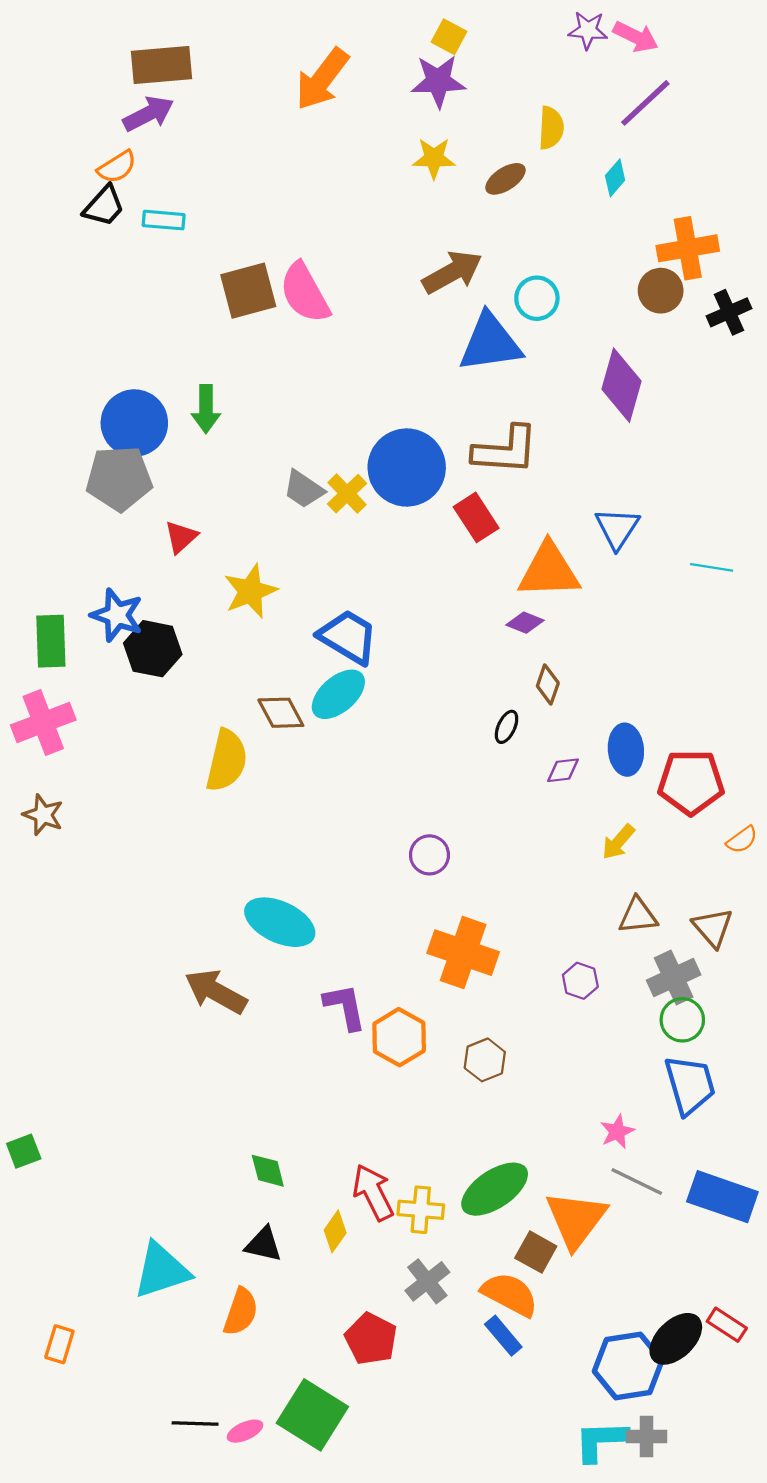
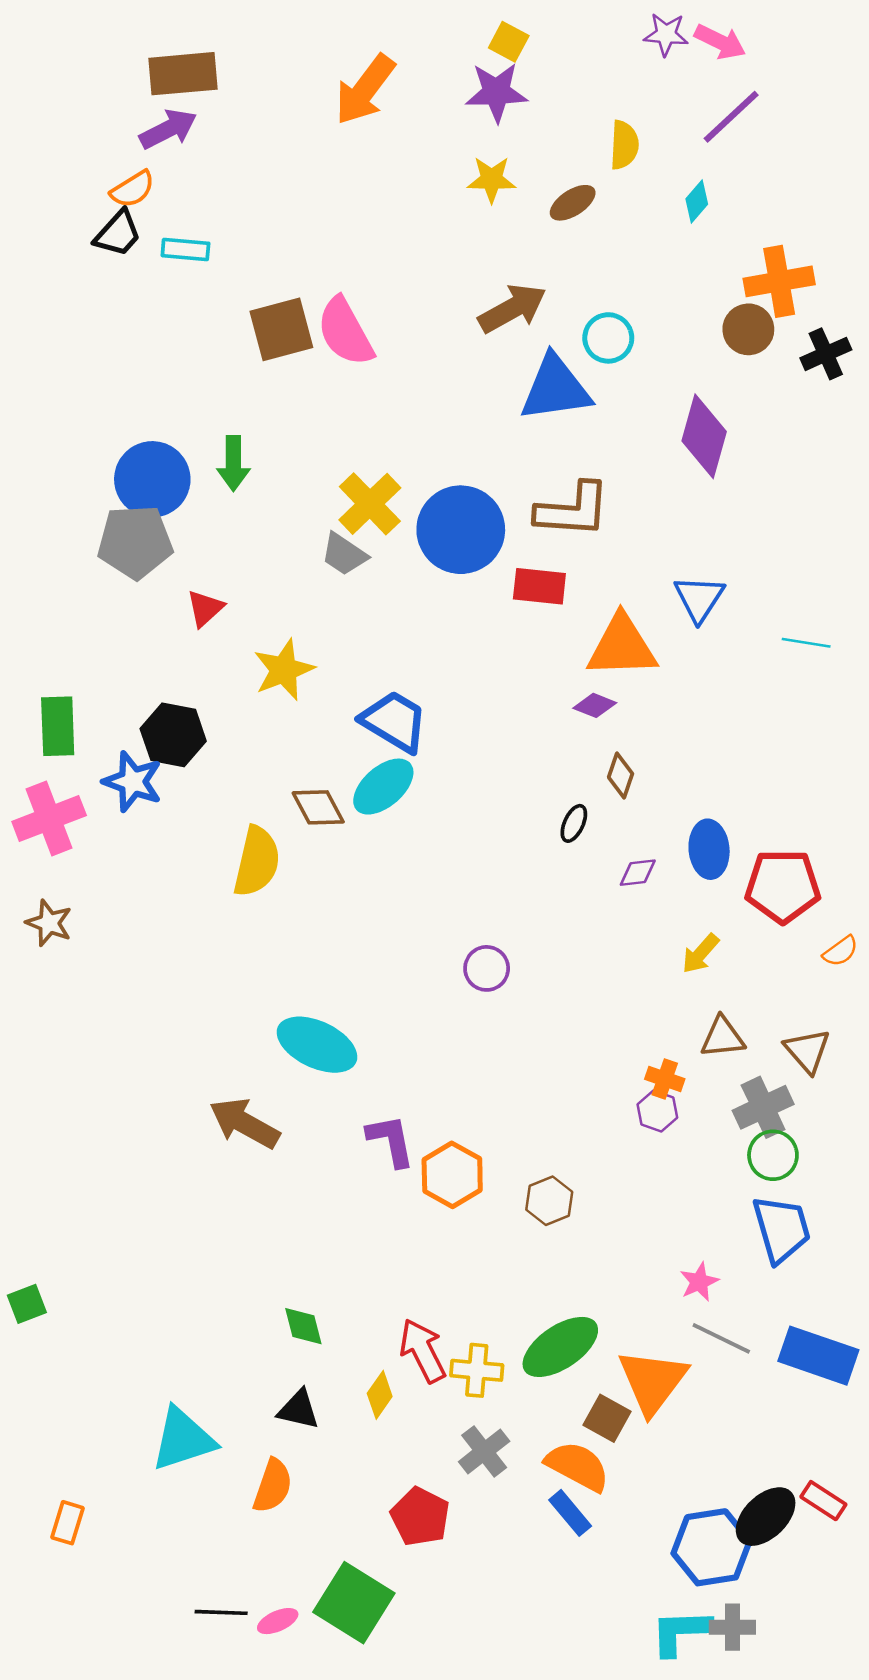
yellow cross: (347, 494) -> (370, 504), moved, size x1.4
red rectangle: (476, 517) -> (539, 586), turned -51
blue star: (117, 615) -> (133, 782), moved
orange cross: (463, 953) -> (665, 1079), moved, size x0.5

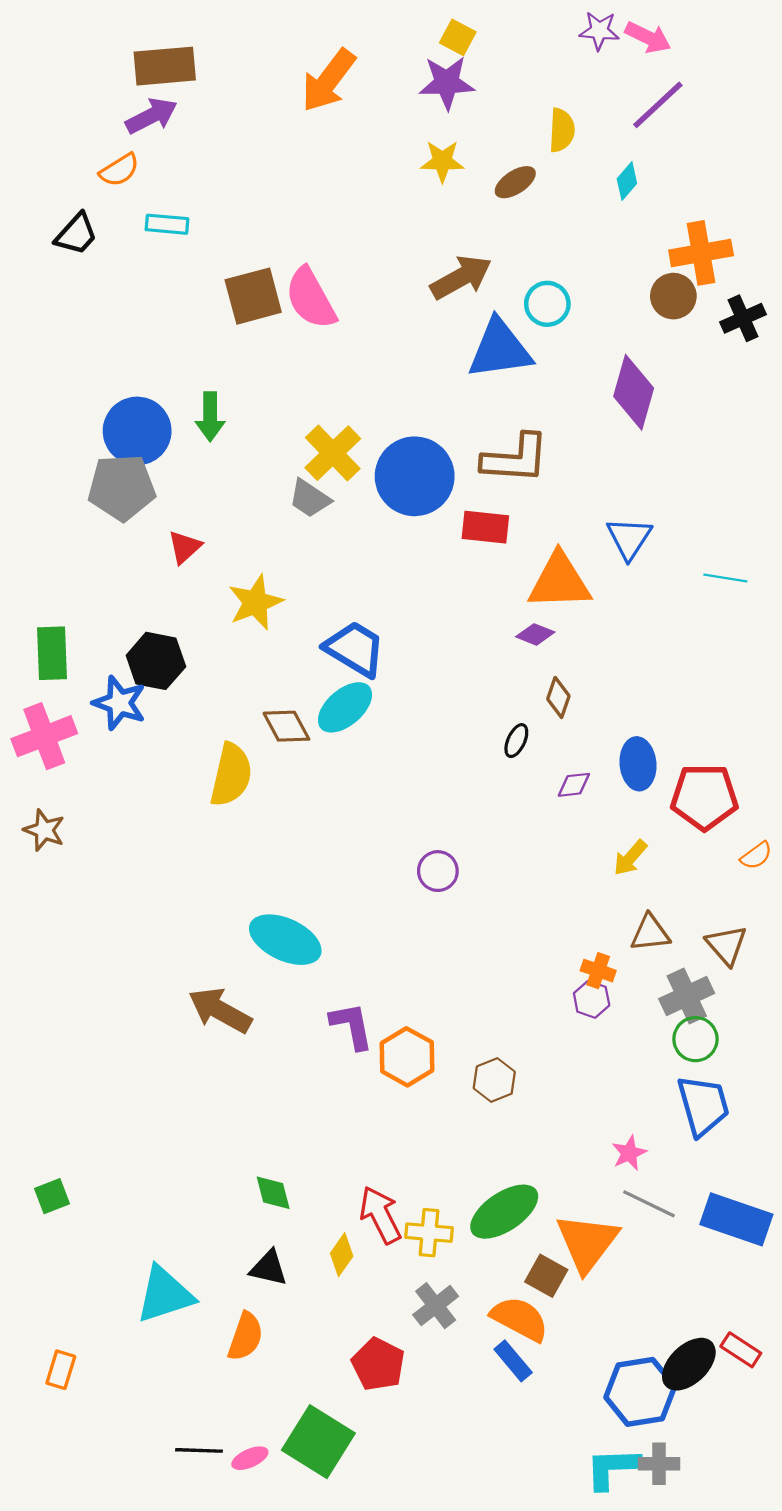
black trapezoid: (118, 233) -> (76, 234), moved
green square: (27, 1304) -> (52, 1196), moved

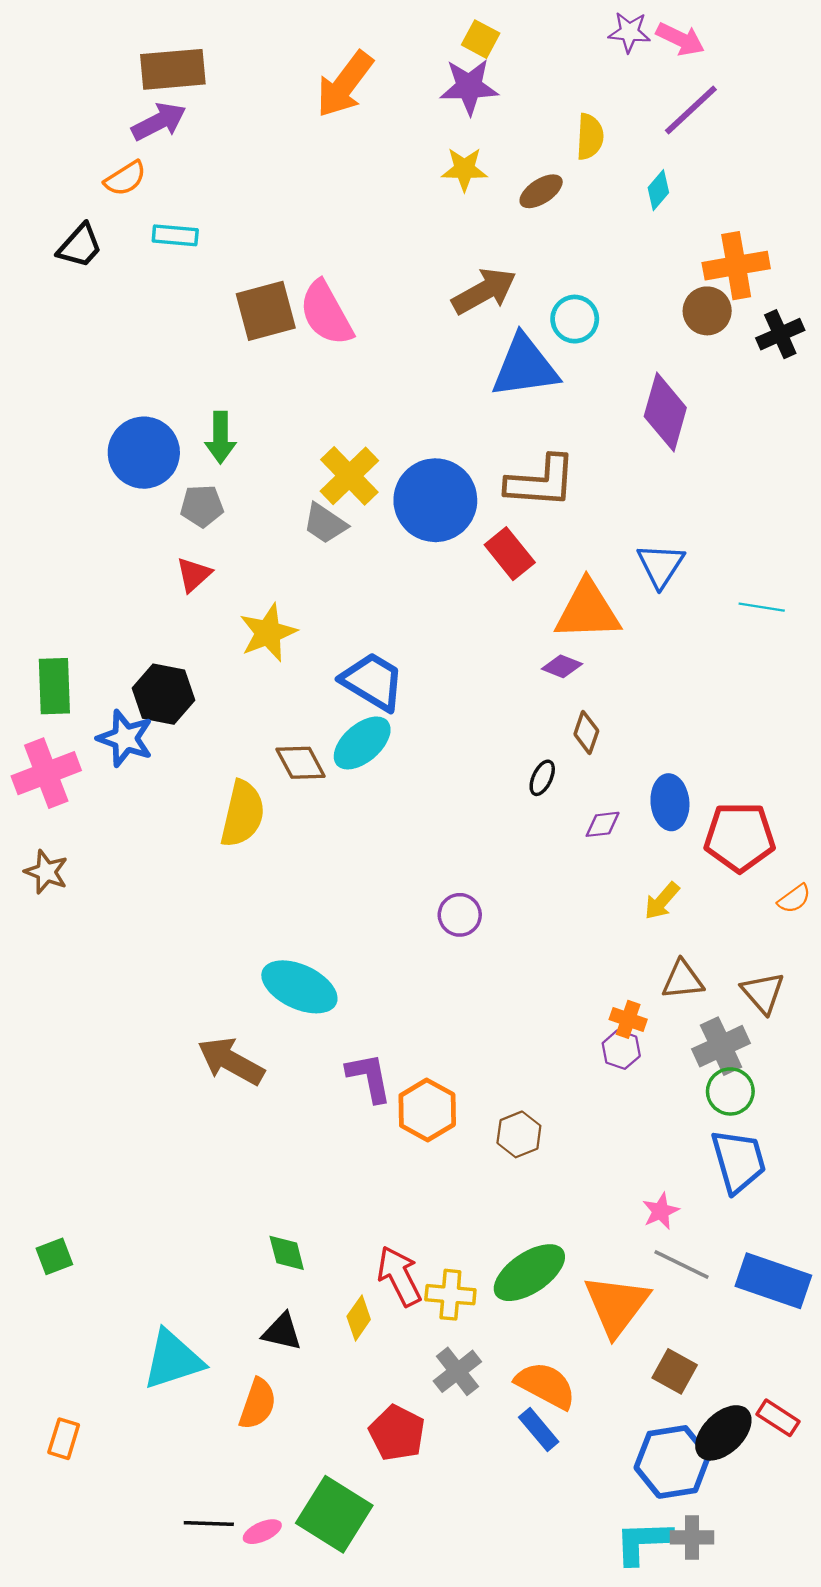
gray pentagon: (122, 487) -> (202, 506), moved, size x0.6
red rectangle: (485, 527) -> (510, 554), turned 45
brown square: (546, 1276) -> (675, 1371), moved

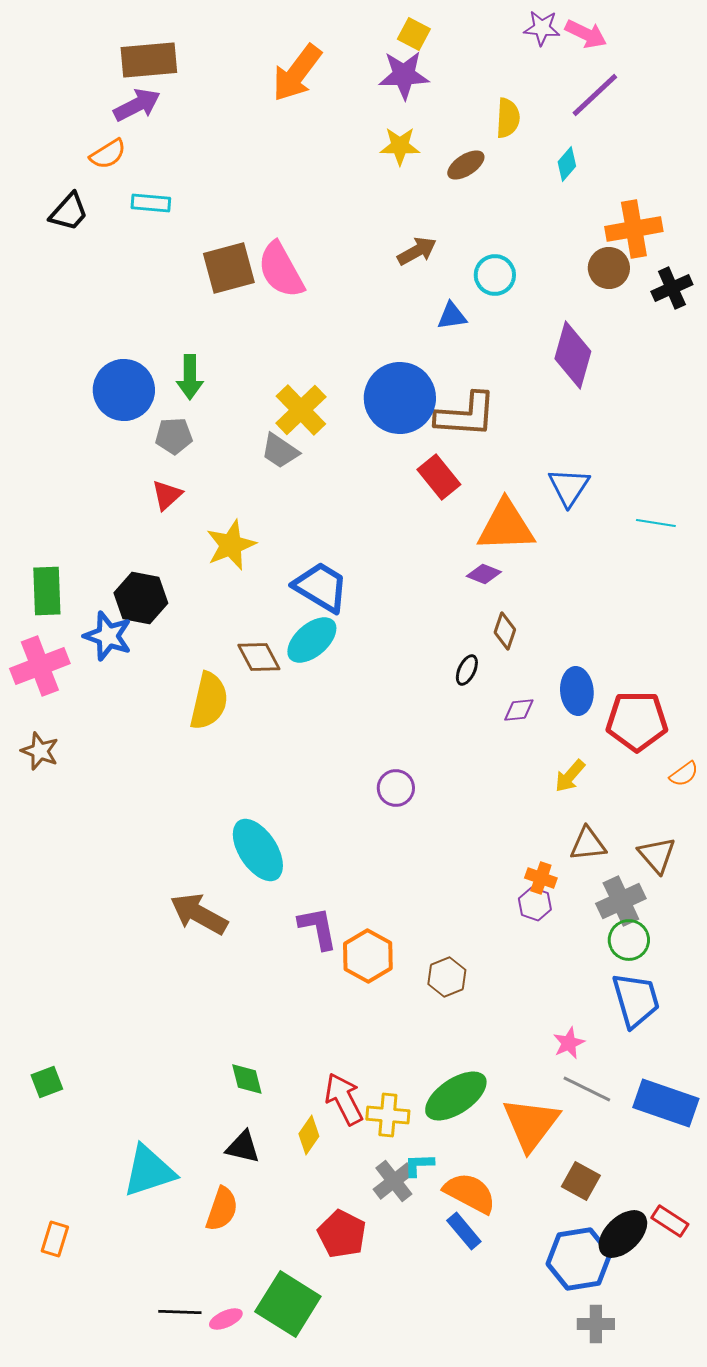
brown arrow: (484, 291) -> (417, 251), size x0.7
blue triangle: (525, 367) -> (452, 316), size x0.5
blue circle: (435, 500) -> (400, 398), moved
cyan ellipse: (299, 987) -> (258, 850), turned 32
cyan L-shape: (643, 1542) -> (419, 1165), moved, size x0.6

